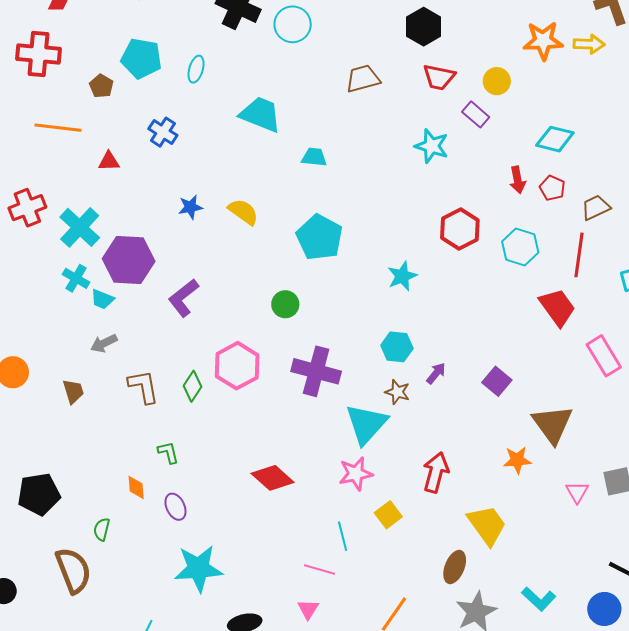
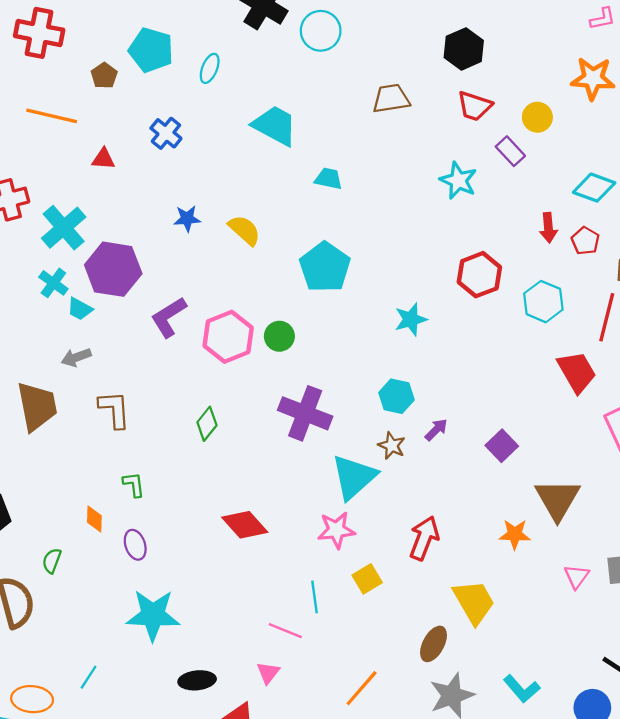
pink hexagon: (237, 366) -> (228, 337), moved
green diamond: (192, 386) -> (207, 424), moved
brown trapezoid: (73, 391) -> (37, 406), size x1.8

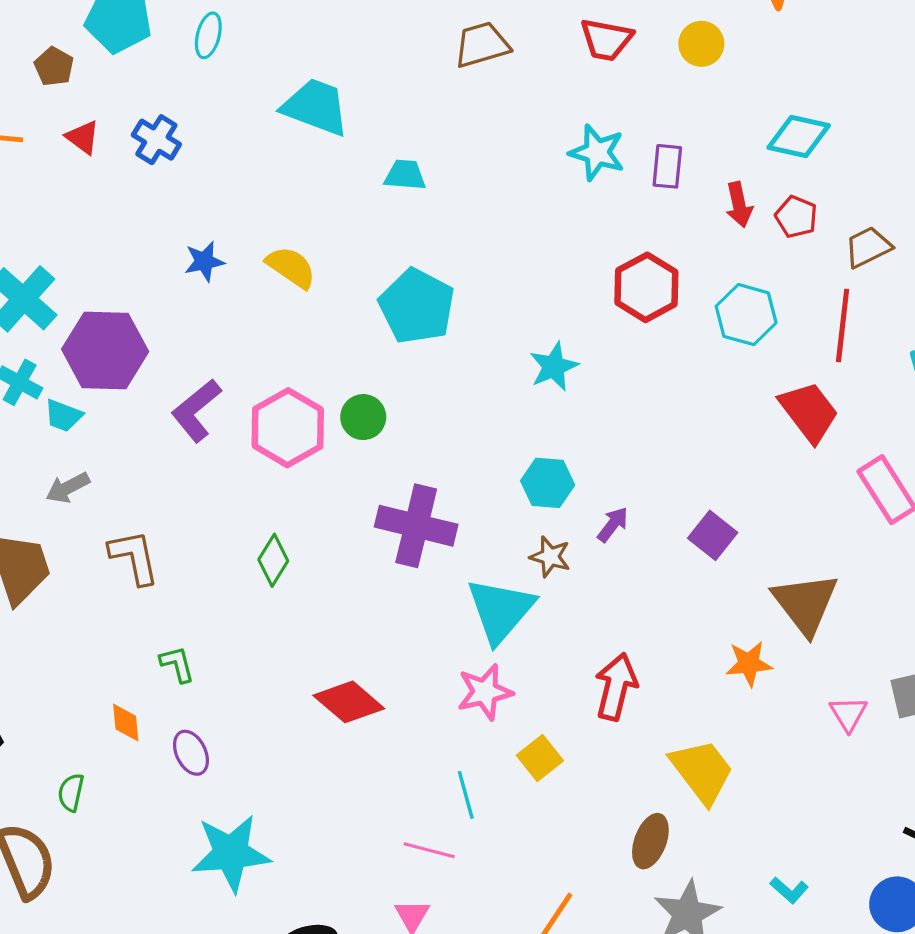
purple rectangle: (510, 151) -> (667, 166), moved, turned 56
red triangle: (103, 159) -> (83, 137), moved, turned 40
cyan L-shape: (522, 689) -> (789, 890), size x0.7

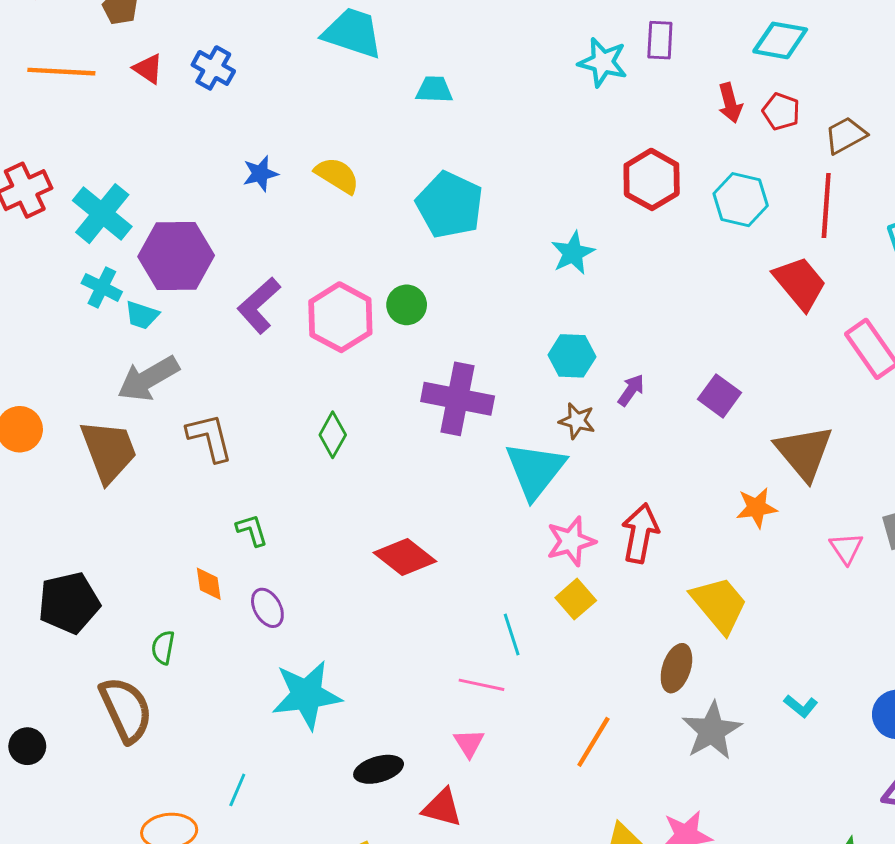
purple rectangle: (667, 166) -> (660, 40), moved
gray arrow: (68, 488) -> (148, 379), size x1.6
pink star: (485, 692) -> (571, 541), moved

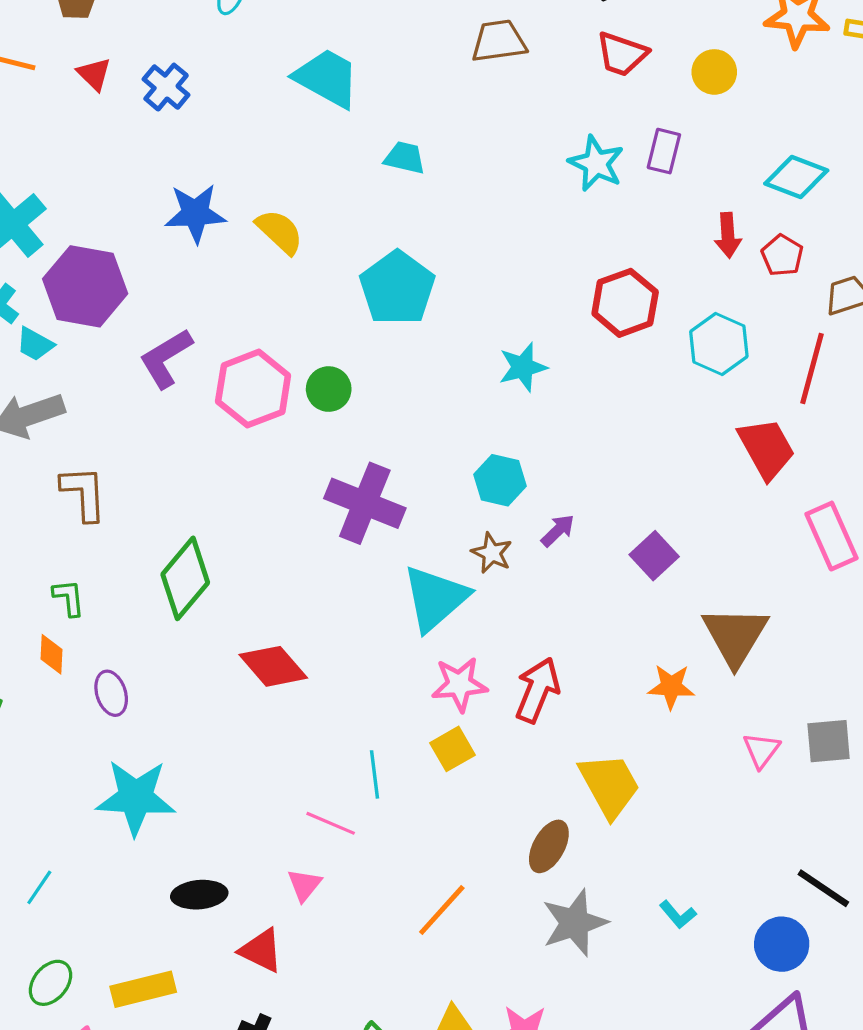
blue star: (260, 174) -> (195, 213), size x1.5
green diamond: (333, 435) -> (185, 578), moved, size x1.6
green L-shape: (252, 530) -> (69, 598), moved

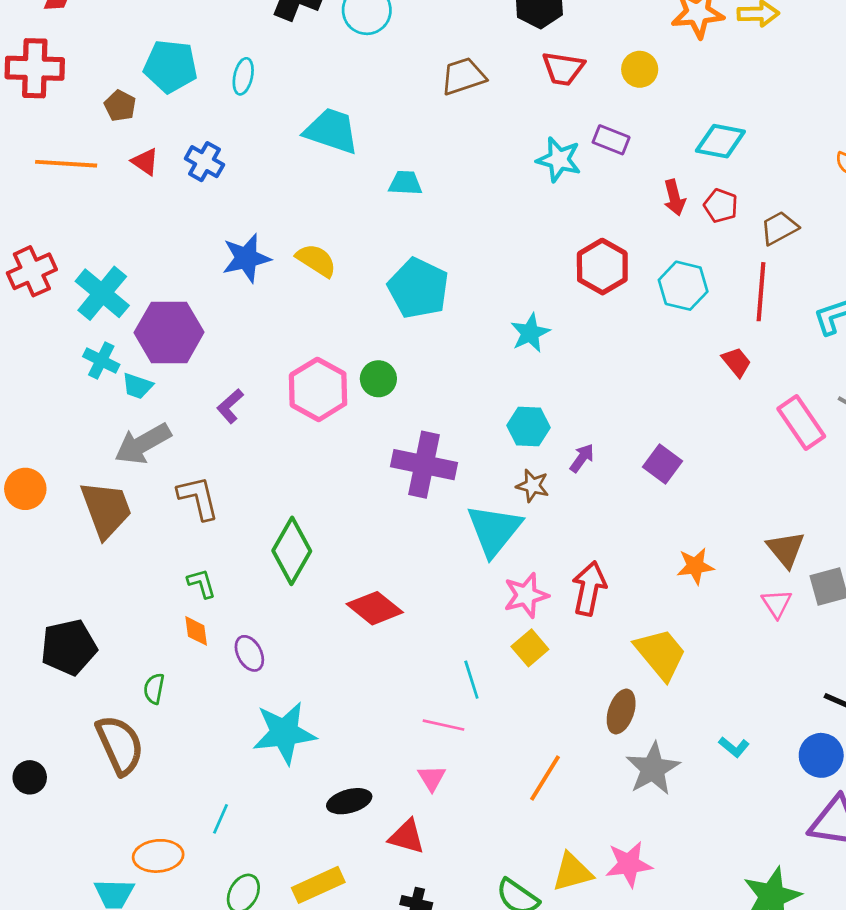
purple rectangle: (664, 151) -> (611, 140), turned -72
purple L-shape: (166, 358) -> (230, 406), moved, size x0.7
red trapezoid: (766, 448) -> (736, 362), size x0.6
brown triangle: (735, 636) -> (786, 549), moved, size x0.7

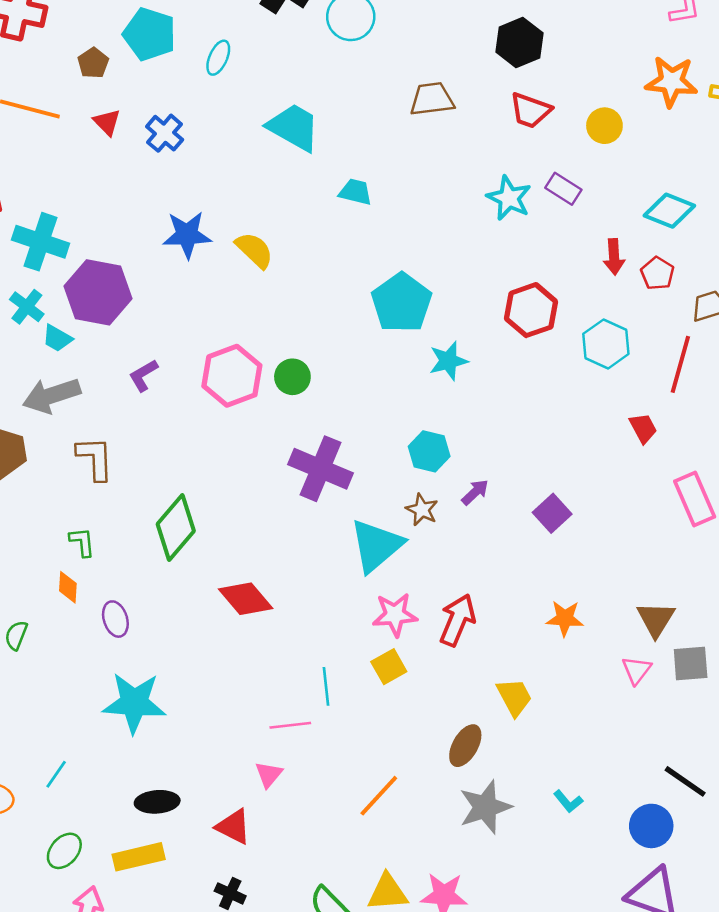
cyan pentagon: (418, 288) -> (401, 303), moved
cyan cross: (102, 293) -> (40, 242), turned -32
yellow trapezoid: (661, 654) -> (514, 697), size x0.7
pink line: (444, 725) -> (290, 725), turned -30
black ellipse: (349, 801) -> (157, 802), moved

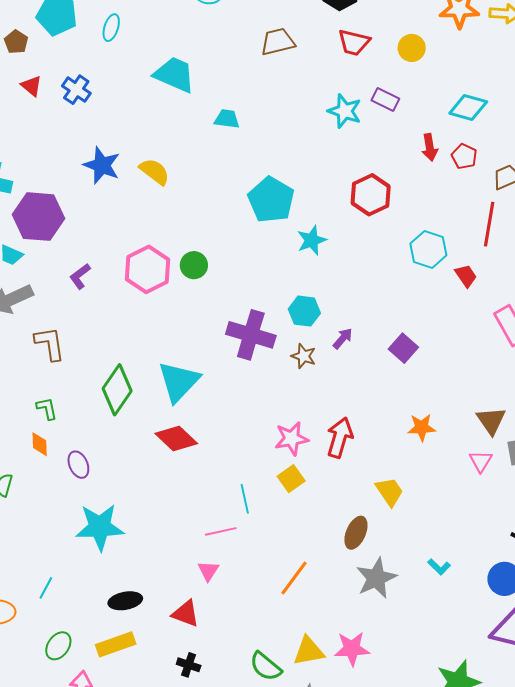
blue star: (187, 235) -> (102, 165), turned 30
cyan hexagon: (606, 344) -> (428, 249), moved
purple cross: (321, 469) -> (251, 335), moved
cyan triangle: (376, 546) -> (179, 382), moved

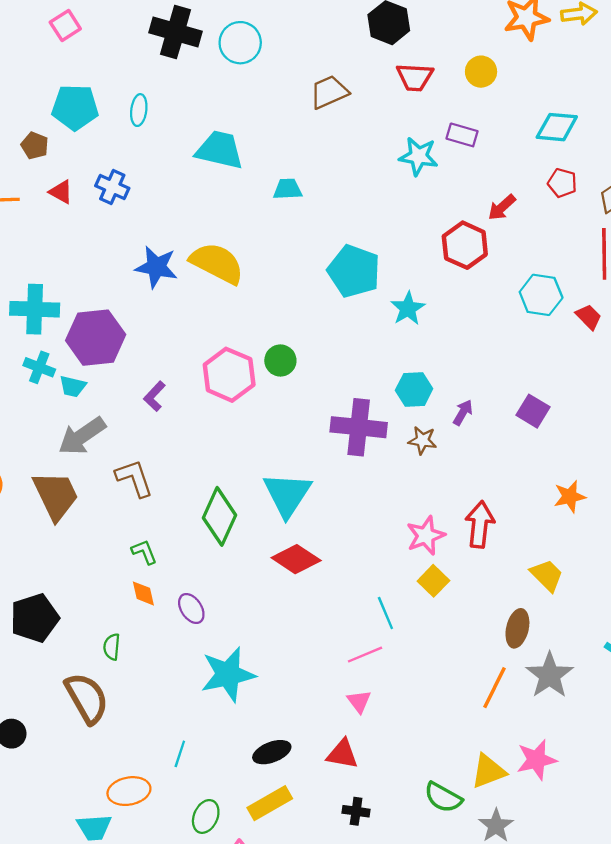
red arrow: (430, 147) -> (502, 207), moved, turned 68
yellow semicircle: (155, 172) -> (217, 263), size x1.5
orange line: (294, 578) -> (495, 688), moved

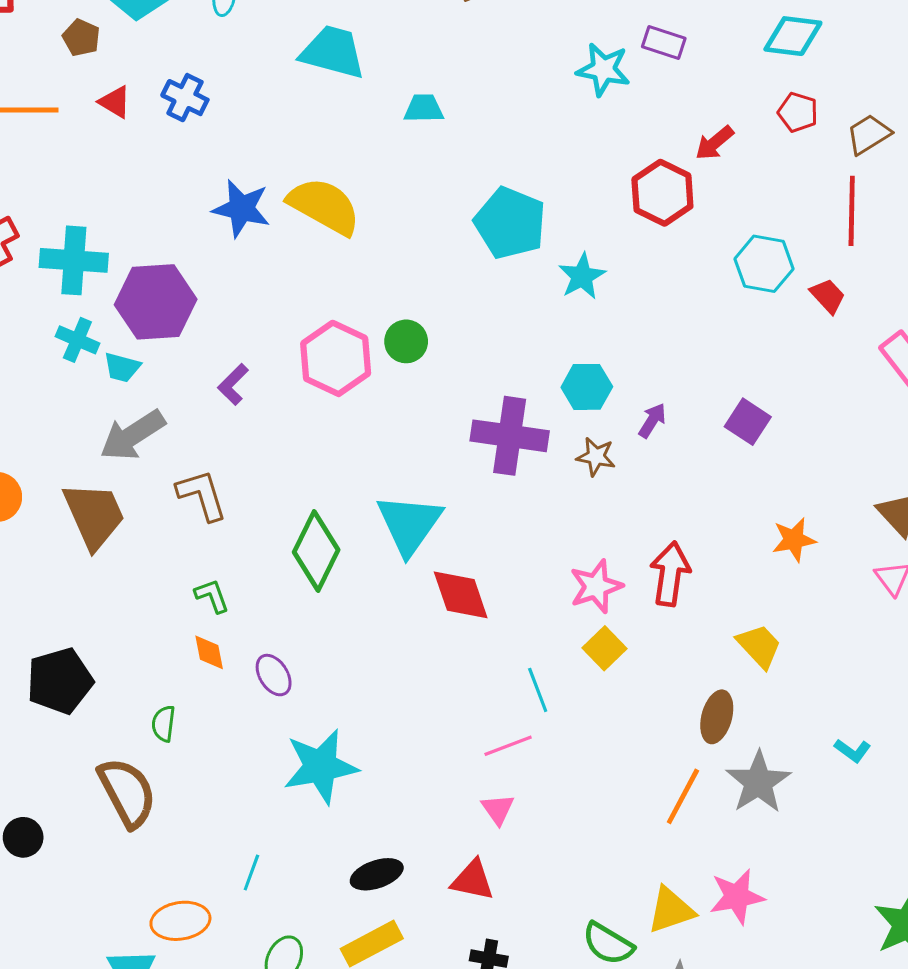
red diamond: (296, 559) -> (461, 595), moved, turned 36

